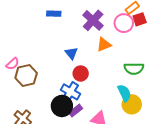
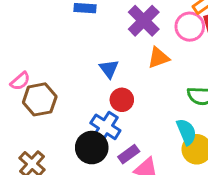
purple rectangle: (76, 111) -> (129, 154), moved

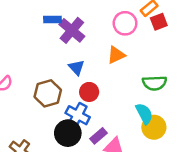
purple cross: (144, 21) -> (72, 30), moved
pink circle: (190, 27) -> (125, 23), moved
brown hexagon: (40, 99) -> (48, 93), moved

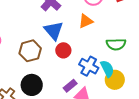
blue triangle: (76, 67) -> (54, 31), size x1.5
blue cross: (78, 115) -> (89, 66), moved
black circle: (68, 133) -> (32, 85), moved

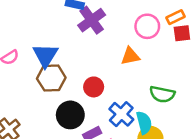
blue triangle: (54, 31) -> (45, 55), moved
black circle: (32, 85) -> (70, 115), moved

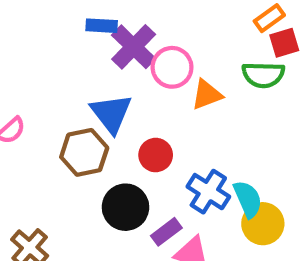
pink circle: (147, 26) -> (172, 67), moved
blue triangle: (45, 55) -> (111, 113), moved
green semicircle: (162, 94) -> (263, 75), moved

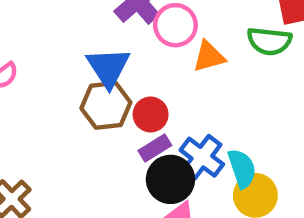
brown hexagon: (84, 152) -> (106, 105), moved
black circle: (125, 207) -> (170, 179), moved
purple rectangle: (166, 232) -> (155, 148), moved

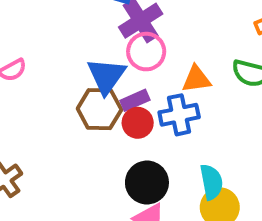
pink circle: (175, 25) -> (146, 52), moved
purple rectangle: (155, 148) -> (135, 100), moved
blue cross: (202, 157) -> (179, 115), moved, turned 33

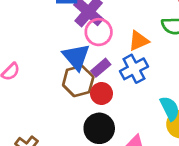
red circle: (138, 123) -> (101, 93), moved
black circle: (147, 183) -> (99, 128), moved

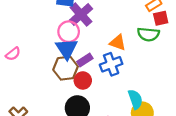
pink circle: (99, 32) -> (69, 32), moved
orange triangle: (139, 41) -> (118, 43), turned 36

